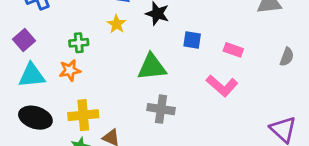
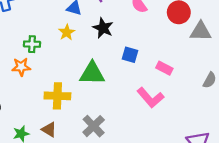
gray cross: (161, 109) -> (94, 126), moved, turned 30
yellow cross: (83, 115) -> (57, 96), moved

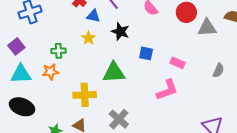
pink L-shape: (150, 98) -> (167, 90), turned -65

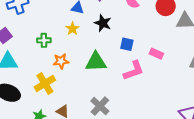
orange star: (50, 72) -> (61, 61), moved
pink L-shape: (167, 90) -> (134, 71), moved
yellow cross: (85, 95) -> (45, 83), moved, turned -30

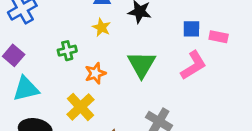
blue square: (127, 44) -> (191, 29), moved
green triangle: (96, 62) -> (142, 64), turned -45

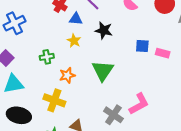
pink L-shape: (193, 65) -> (139, 104), moved
yellow cross: (80, 107) -> (54, 100), turned -30

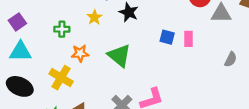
pink rectangle: (163, 53) -> (188, 39), moved, turned 64
green triangle: (103, 71) -> (119, 56), turned -35

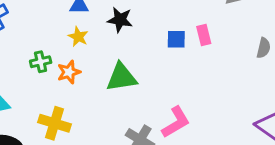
orange star: (80, 53) -> (69, 72), moved
green triangle: (119, 56) -> (121, 77), turned -35

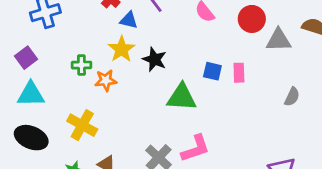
black star: (120, 20) -> (154, 59), moved
yellow star: (78, 37) -> (122, 49), size x1.4
green triangle: (121, 77) -> (182, 97), moved

